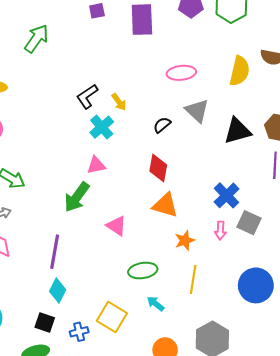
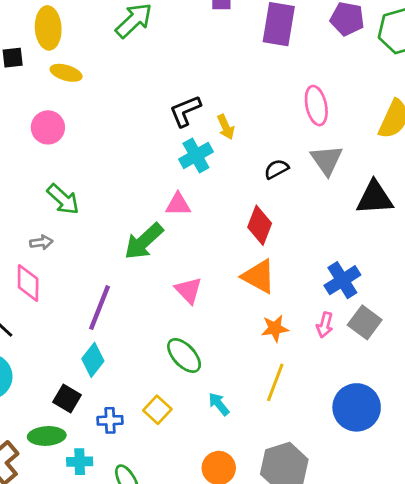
pink ellipse: (181, 73) -> (316, 106), turned 72
green ellipse: (143, 271) -> (184, 355), moved, turned 44
yellow square: (112, 317) -> (157, 410), size x0.7

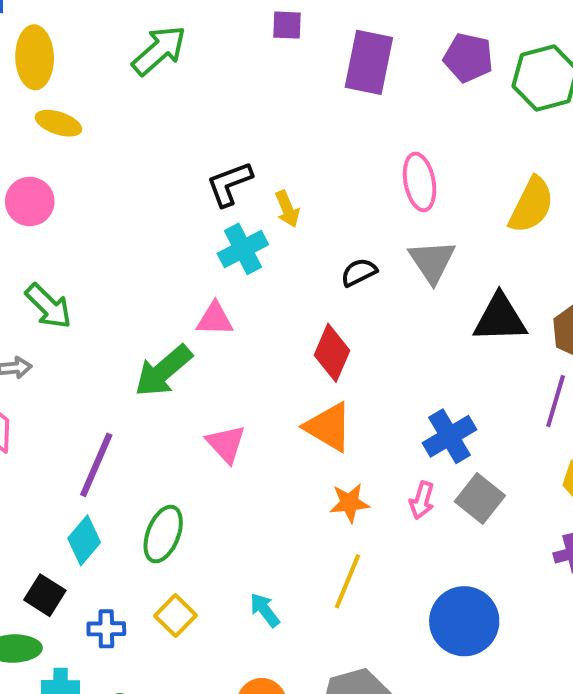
green ellipse: (184, 355) -> (163, 534), moved, turned 63

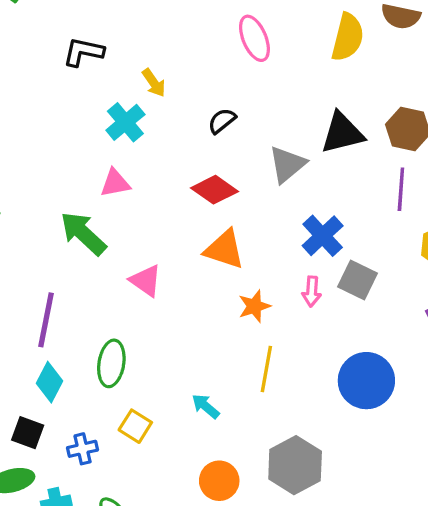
black L-shape: (229, 184) -> (83, 52), moved, turned 45
gray triangle: (432, 261) -> (287, 164), moved, turned 36
red diamond: (332, 353) -> (214, 190), turned -66
green arrow: (163, 371) -> (83, 233), turned 96

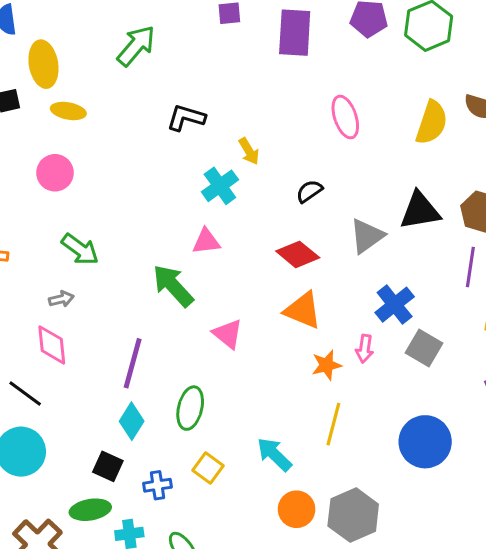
pink arrow: (312, 292) -> (365, 349), moved
cyan arrow: (205, 406) -> (274, 454), size x1.4
orange circle: (219, 481) -> (297, 509), moved

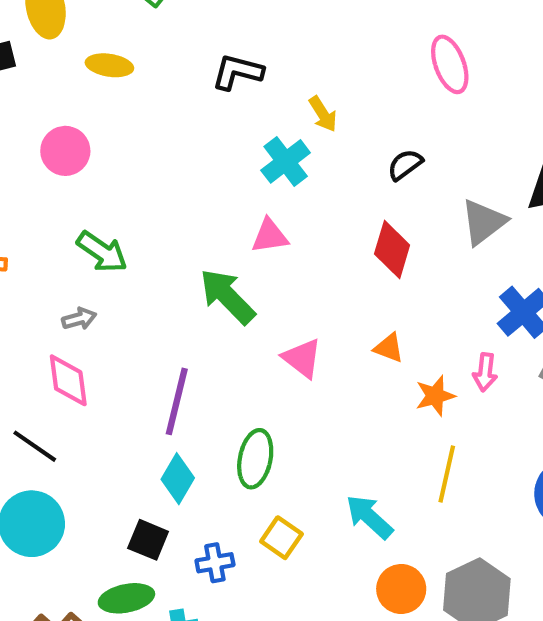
yellow ellipse: (68, 111) -> (109, 65), moved
red diamond: (298, 254) -> (392, 249), turned 69
orange triangle: (303, 310) -> (389, 348), moved, size x0.6

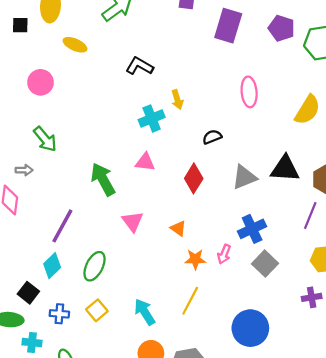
pink triangle: (270, 236) -> (145, 162), moved

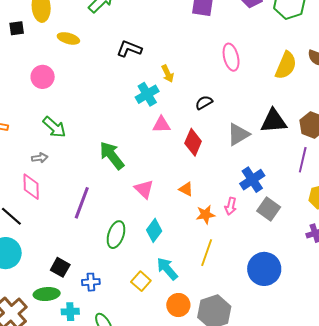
pink triangle: (145, 162) -> (161, 125), moved
cyan diamond: (52, 266) -> (154, 230), moved
yellow square: (97, 310) -> (141, 281), moved

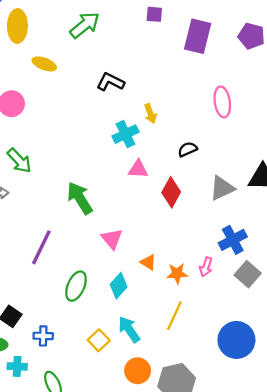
orange triangle: (186, 189) -> (148, 262), moved

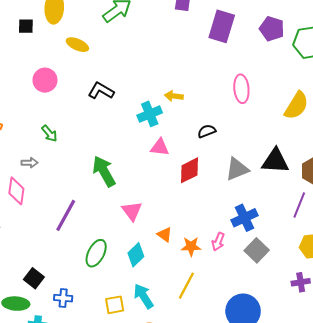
black L-shape: (110, 82) -> (101, 91), moved
yellow arrow: (150, 114) -> (174, 96), turned 114
green arrow: (19, 161) -> (49, 133), size x0.7
red diamond: (171, 192) -> (189, 170), turned 32
yellow square: (99, 340) -> (115, 305), turned 30

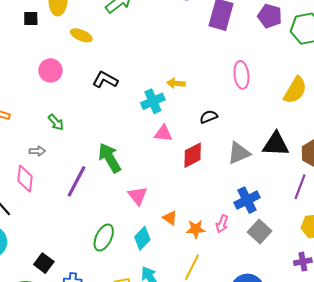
purple line: (66, 215) -> (77, 181), moved

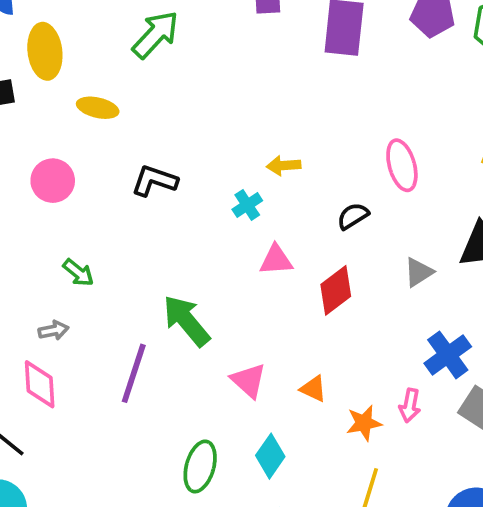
pink ellipse: (241, 75) -> (402, 165), moved
cyan cross: (153, 101) -> (247, 205), size x0.7
gray triangle: (239, 153) -> (419, 272), size x0.7
orange triangle: (170, 218) -> (313, 389), moved

